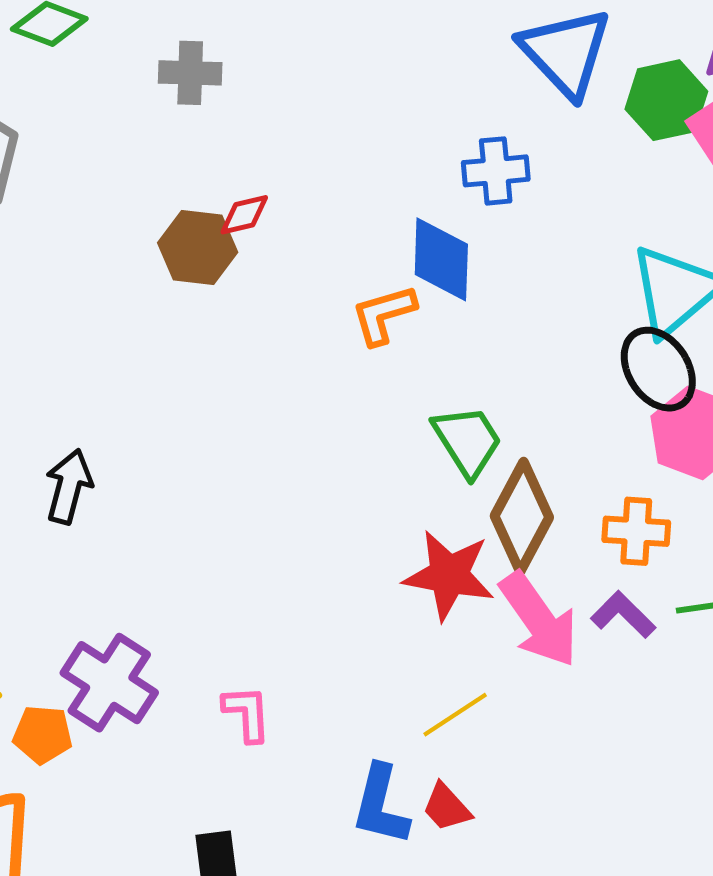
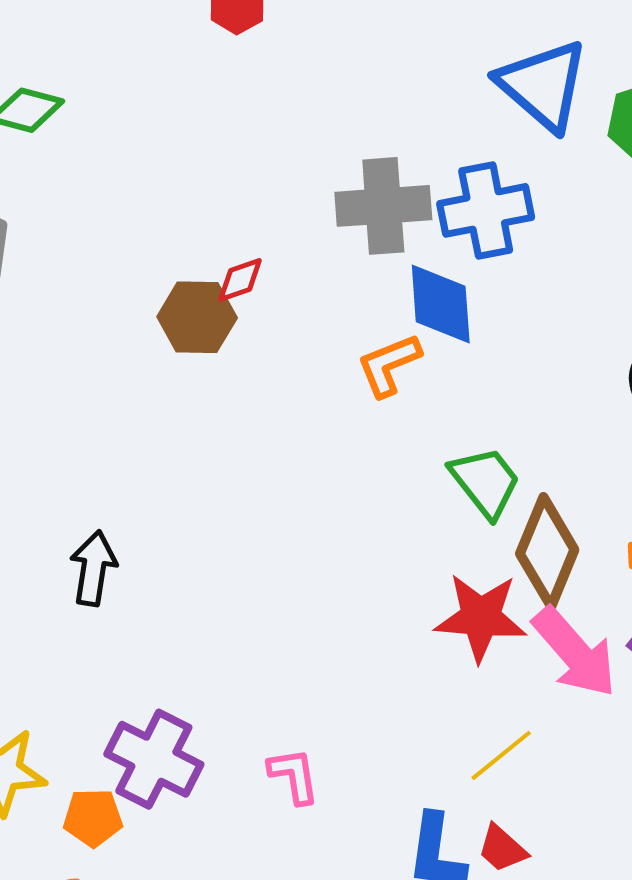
gray cross: (190, 73) -> (383, 206), moved, size x1.5
blue cross: (496, 171) -> (486, 210), size x1.4

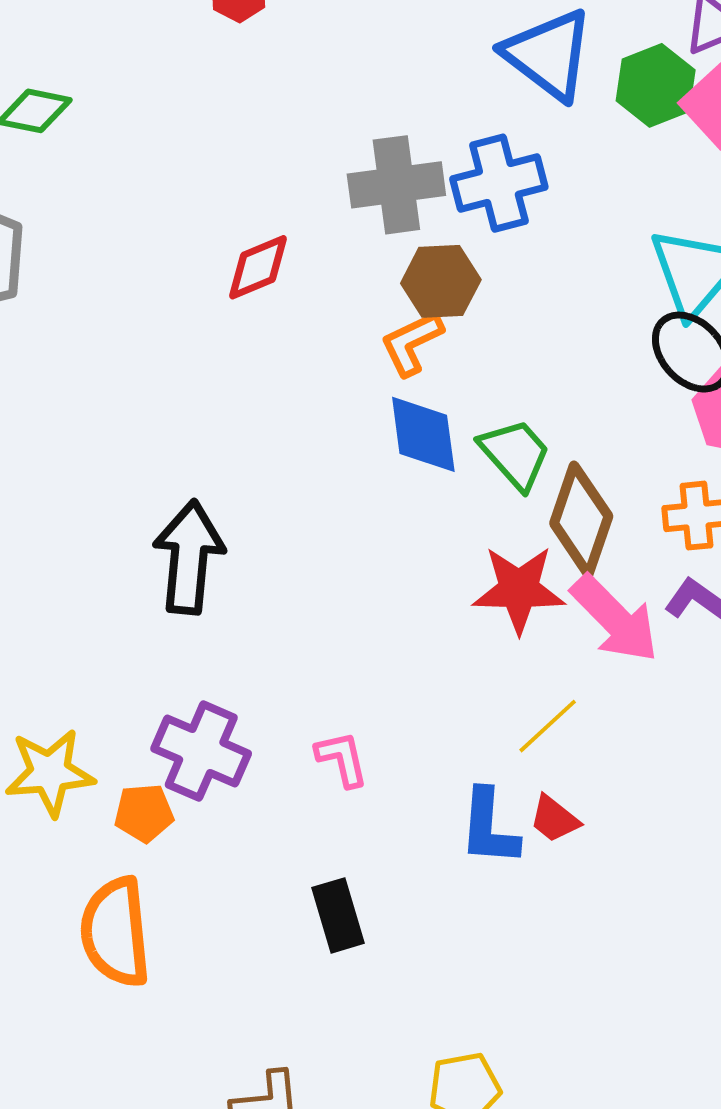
red diamond: (240, 280) -> (258, 267), size x1.4
blue diamond: (441, 304) -> (423, 434), moved
brown hexagon: (197, 317) -> (441, 281), moved
black arrow: (93, 568) -> (189, 557), moved, size x1.5

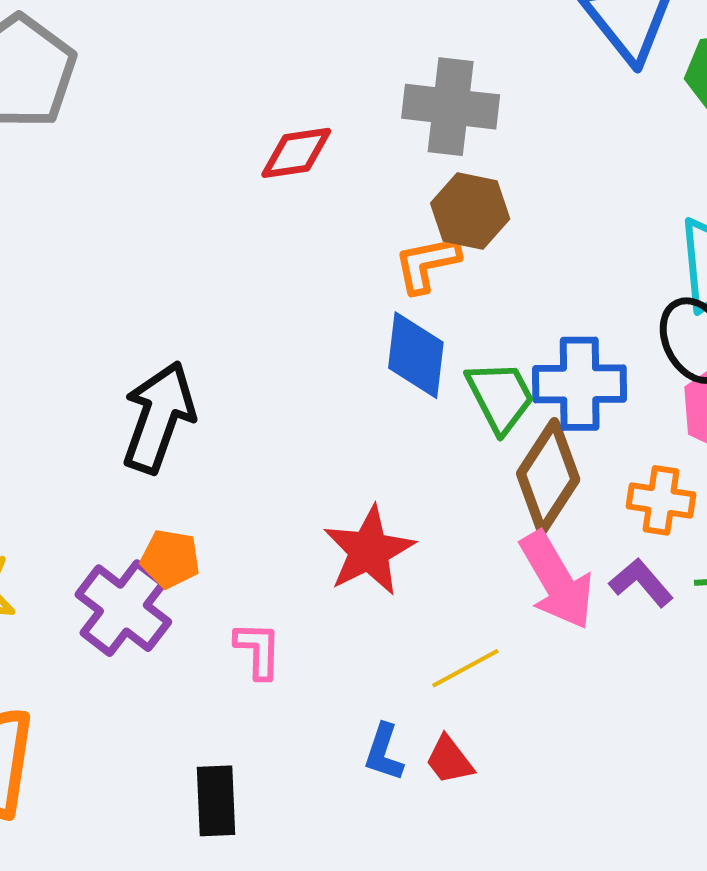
blue cross: (499, 183) -> (580, 384), moved
red star: (519, 589) -> (369, 551), moved, turned 30
orange pentagon: (144, 813) -> (170, 559), moved
blue L-shape: (489, 827) -> (384, 752), size x0.7

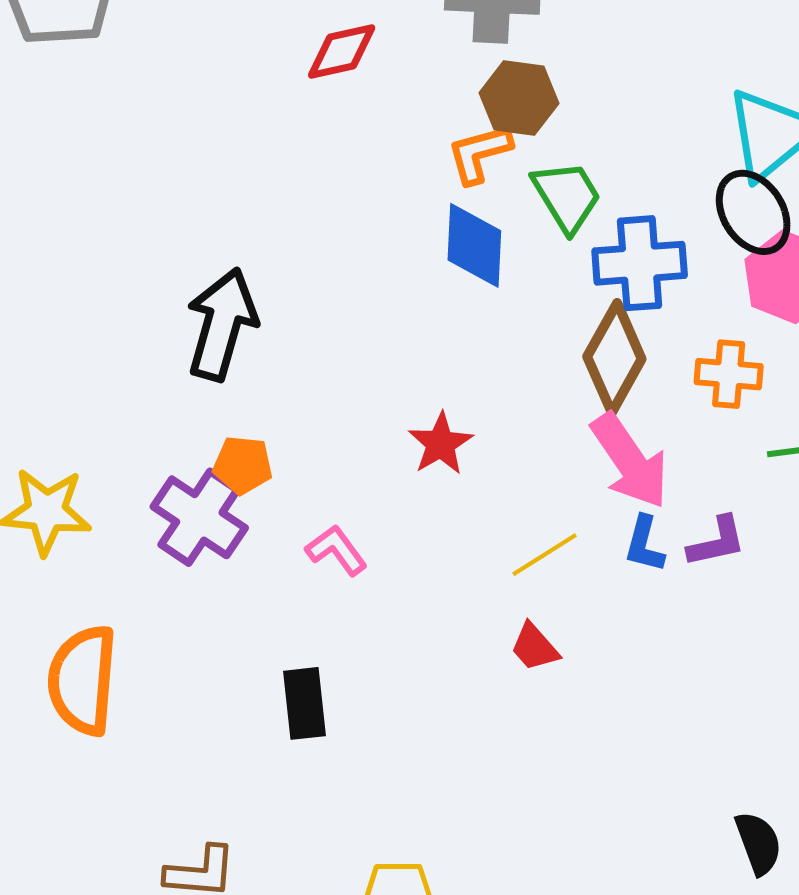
green trapezoid: (500, 397) -> (567, 196), moved
red star: (369, 551) -> (441, 444), size x0.7
purple L-shape: (641, 583) -> (717, 542), moved, turned 122
pink L-shape: (258, 650) -> (336, 550), turned -34
blue L-shape: (384, 752) -> (644, 544), moved

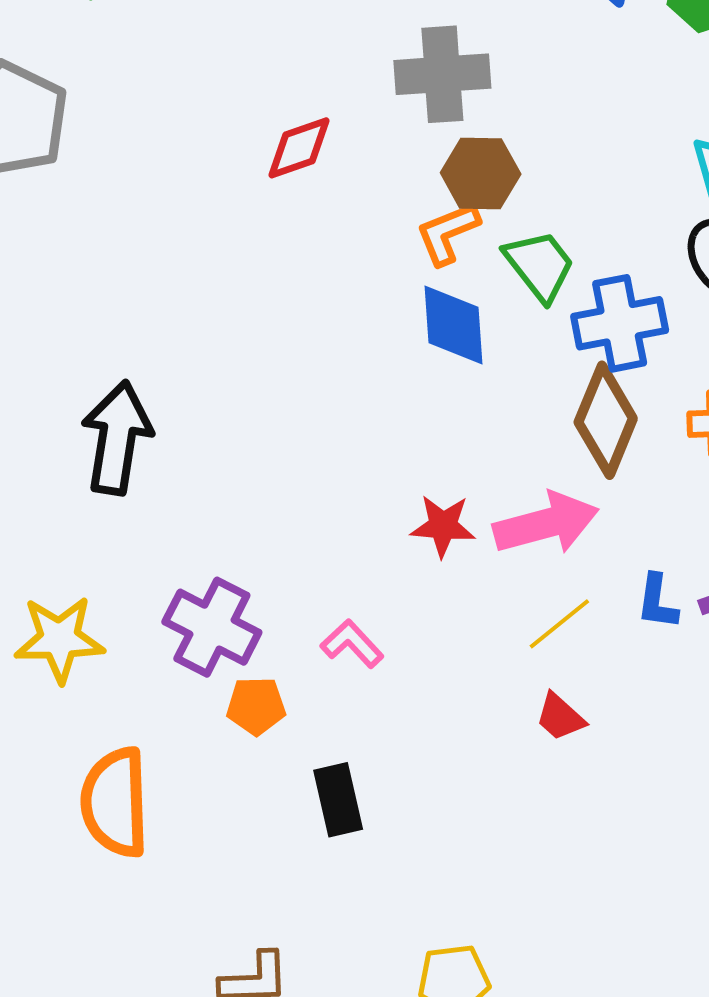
black arrow: (222, 324) -> (117, 438), moved
red star: (441, 444) -> (443, 526), turned -30
pink arrow: (630, 461) -> (546, 523), moved, turned -64
orange pentagon: (243, 465) -> (256, 706), moved

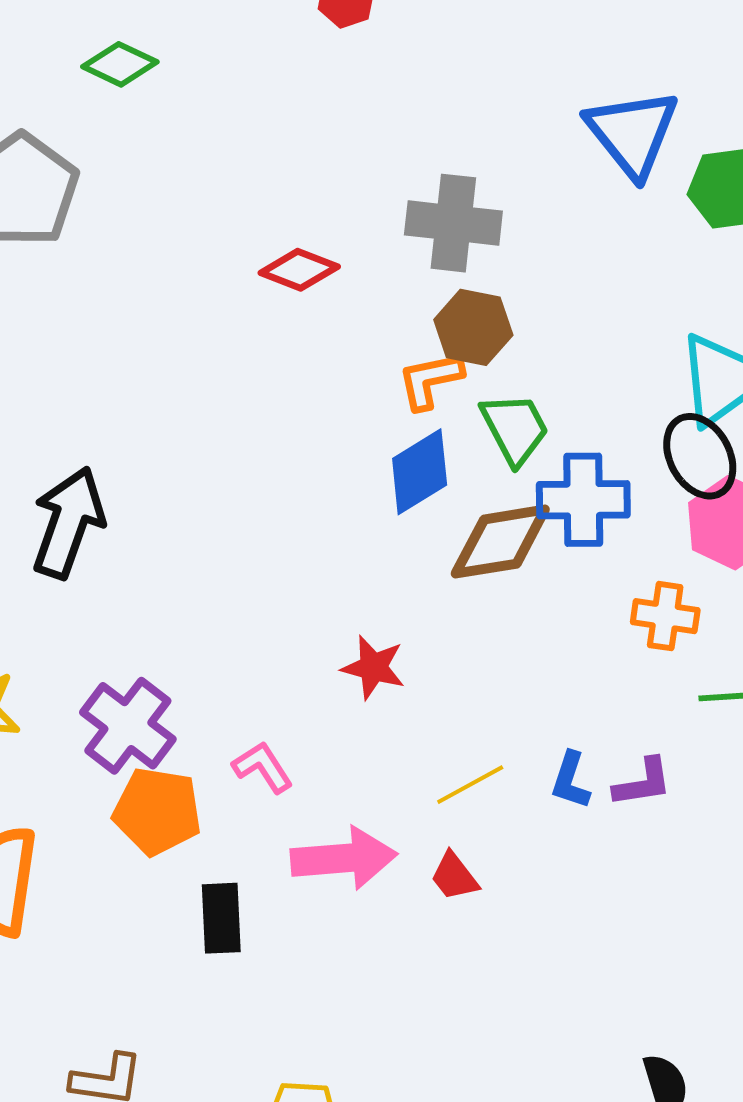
red diamond: (299, 148) -> (299, 270), turned 30
blue diamond: (453, 325) -> (420, 472), turned 52
brown diamond: (606, 420) -> (500, 542), moved, turned 48
pink arrow: (546, 523) -> (344, 858), moved
orange pentagon: (256, 706) -> (157, 811), size x1.5

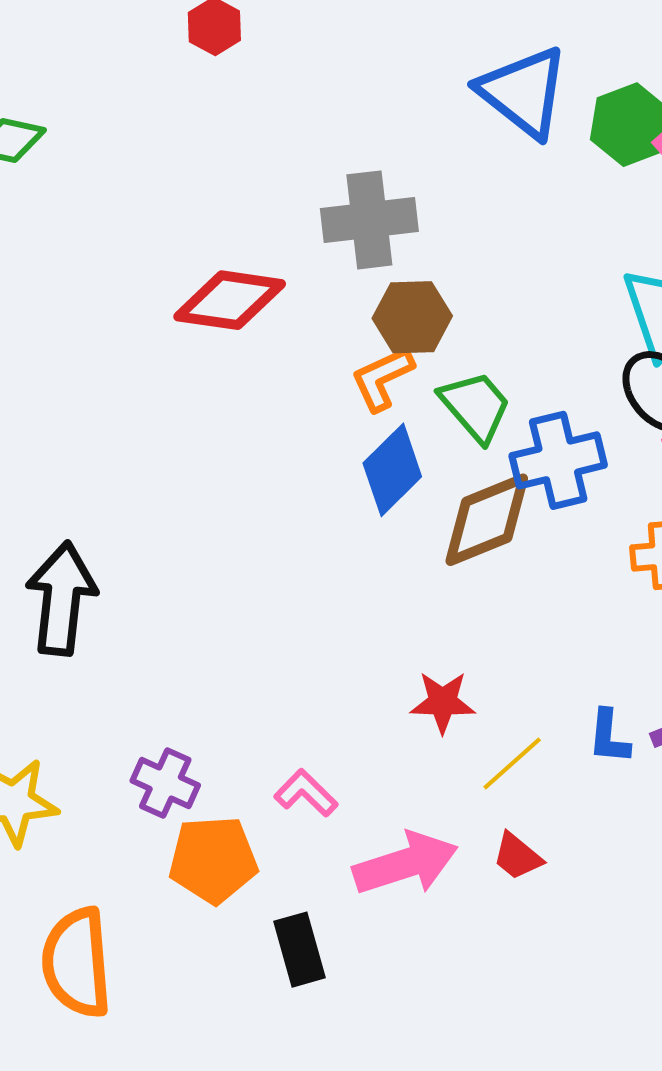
red diamond: (299, 270) -> (230, 300), size x1.4
red star: (373, 667) -> (443, 702), moved
purple cross: (128, 726) -> (165, 783), size x0.7

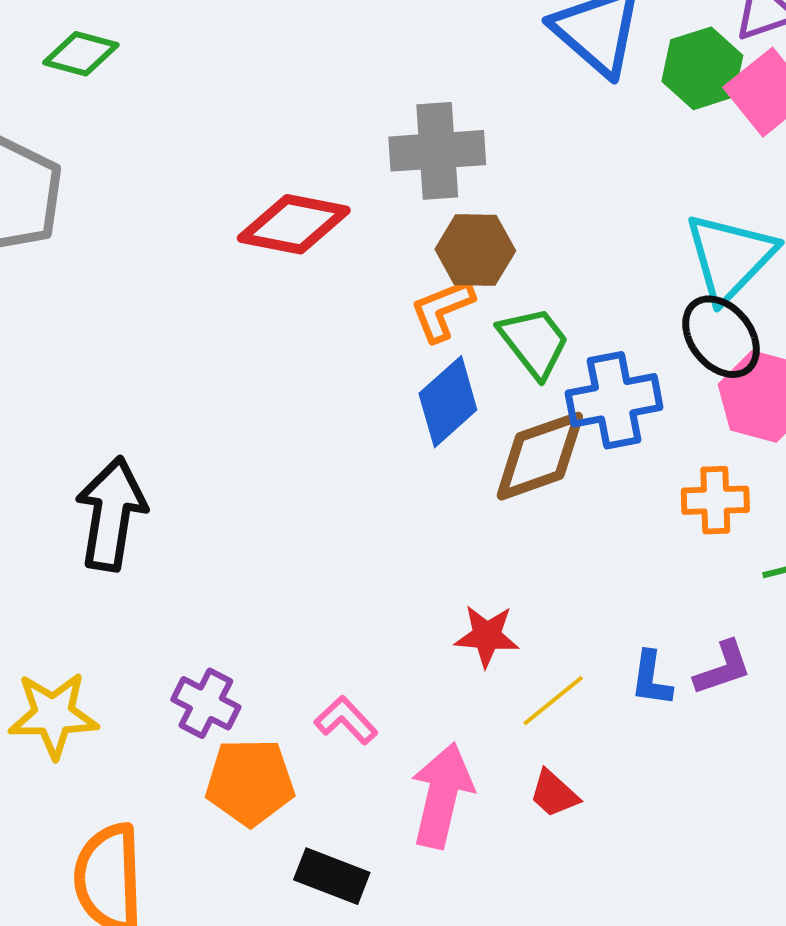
pink arrow: (405, 864) -> (442, 795), turned -62
black rectangle: (300, 950) -> (332, 876), turned -56

